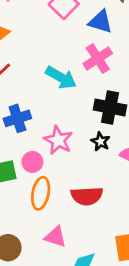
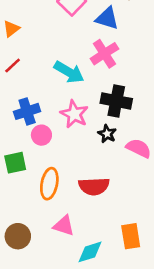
pink star: (58, 140) -> (74, 114), moved
pink circle: (32, 162) -> (41, 135), moved

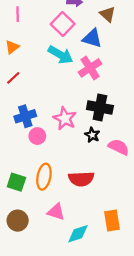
cyan arrow: (69, 72) -> (60, 55), moved
green square: (15, 163) -> (16, 182), moved, turned 30

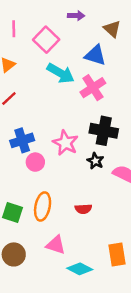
pink square: (63, 24) -> (46, 40), moved
red semicircle: (81, 179) -> (83, 209), size x0.6
cyan diamond: (78, 234) -> (80, 269), turned 45

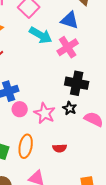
pink star: (65, 143) -> (45, 113), moved

